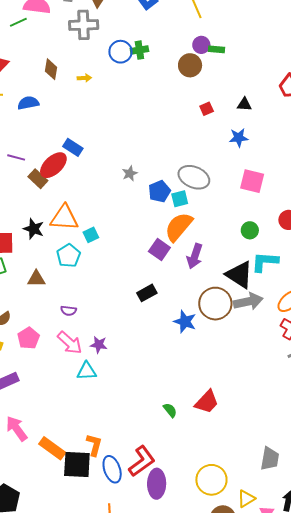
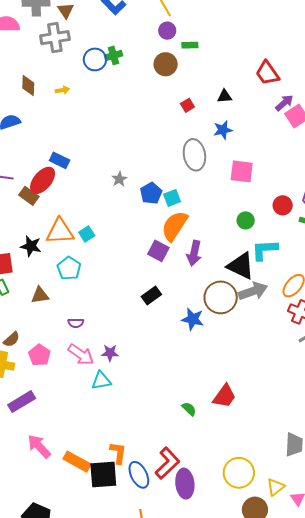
purple circle: (201, 45) -> (167, 31), moved
gray ellipse: (194, 177) -> (194, 155), moved, turned 64
cyan square: (91, 235) -> (87, 234), moved

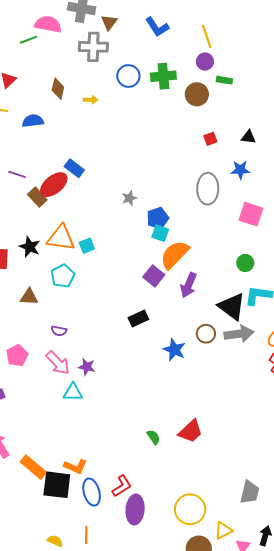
green cross: (114, 55) -> (163, 76), moved, size x1.4
cyan square: (172, 198) -> (160, 233), moved, turned 30
brown circle: (221, 297) -> (206, 334), size x0.6
orange L-shape: (118, 453) -> (75, 466), turned 95
red L-shape: (167, 463) -> (122, 486), size x0.7

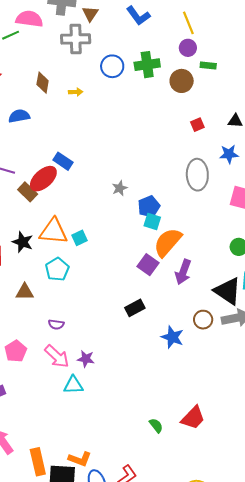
orange rectangle: (33, 467) -> (38, 462), turned 40

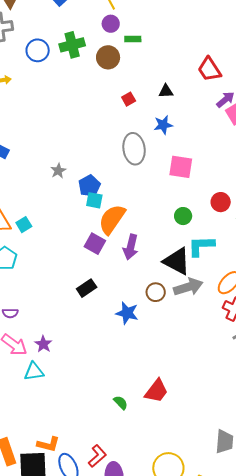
purple star: (86, 359) -> (43, 344), turned 30

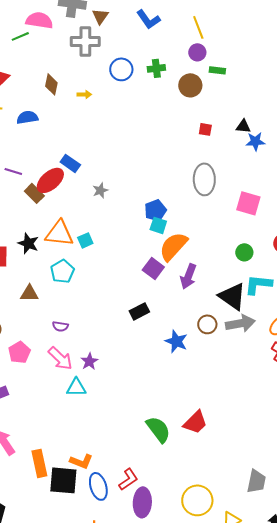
green cross: (72, 45) -> (156, 68), size x0.7
red square: (129, 99) -> (205, 129), turned 32
blue star: (163, 125) -> (255, 141), moved
gray star: (58, 171) -> (100, 190), moved
green semicircle: (121, 403) -> (158, 429), size x1.8

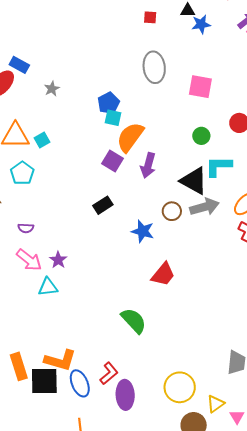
red trapezoid: (195, 422) -> (163, 274), moved
orange L-shape: (81, 461) -> (60, 360), size x1.4

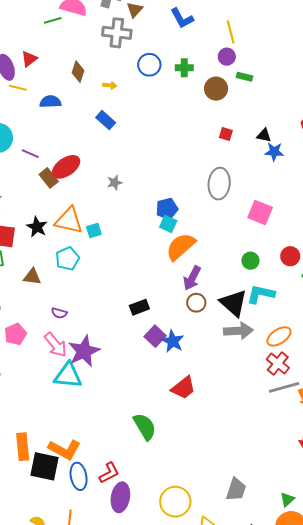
blue rectangle: (19, 65) -> (106, 120), moved
purple square: (112, 161) -> (155, 336), moved
brown circle: (172, 211) -> (196, 303), moved
purple star: (58, 260) -> (84, 351), size x1.8
cyan triangle: (48, 287) -> (68, 375), size x1.4

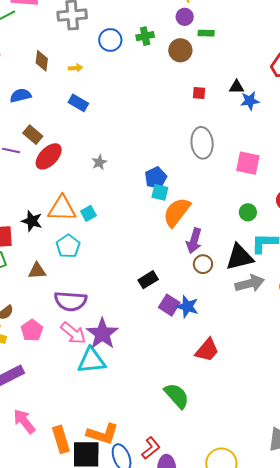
brown rectangle: (49, 178) -> (33, 135), moved
black triangle: (233, 303) -> (240, 257), turned -44
purple semicircle: (59, 313) -> (71, 301), size x2.0

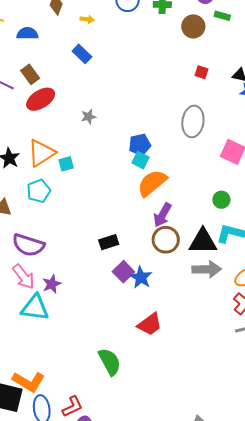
orange triangle: (62, 209) -> (41, 153), turned -48
brown circle: (203, 264) -> (166, 240), size x1.4
purple star: (102, 334) -> (52, 284), size x0.6

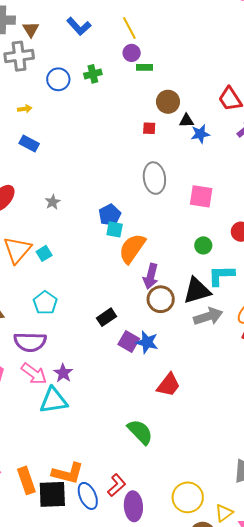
green rectangle: (222, 16) -> (145, 67), moved
brown circle: (193, 26) -> (168, 102), moved
cyan pentagon: (39, 191) -> (45, 303), moved

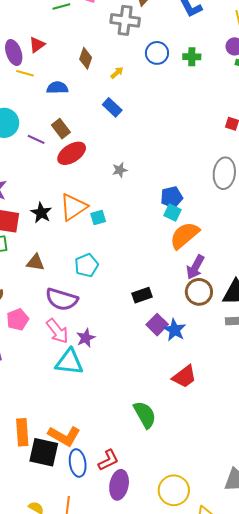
yellow arrow: (25, 109) -> (117, 73), turned -48

